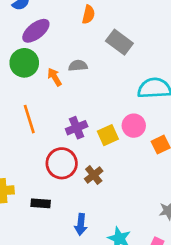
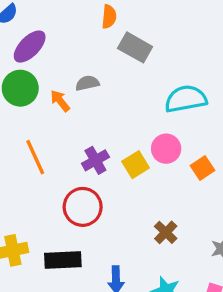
orange semicircle: (88, 14) -> (109, 17), moved
brown cross: (94, 175) -> (166, 232), moved
black rectangle: (41, 203) -> (63, 260), size x1.5

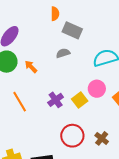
gray semicircle: (87, 83) -> (63, 53), moved
red circle: (83, 207) -> (72, 136), moved

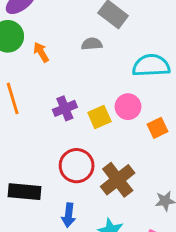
brown cross: (102, 138) -> (118, 180), size x1.6

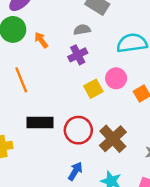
purple cross: (65, 108) -> (78, 55), moved
black rectangle: (24, 192) -> (40, 122), moved
blue arrow: (69, 215) -> (75, 171), turned -150

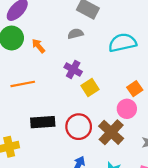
purple cross: (78, 55) -> (73, 69), moved, turned -30
pink circle: (116, 78) -> (127, 109), moved
orange line: (21, 80) -> (23, 84), turned -75

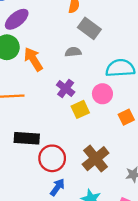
orange arrow: (38, 46) -> (33, 59), size x1.5
pink circle: (127, 109) -> (102, 94), moved
red circle: (79, 127) -> (52, 158), moved

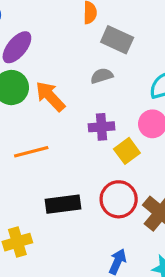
purple cross: (66, 89) -> (102, 127), turned -30
red circle: (52, 158) -> (119, 199), moved

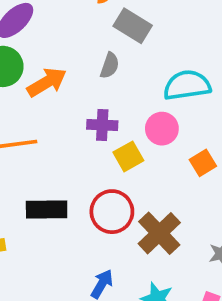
gray semicircle: (102, 76) -> (110, 66), turned 120
orange arrow: (50, 96) -> (47, 82), turned 96

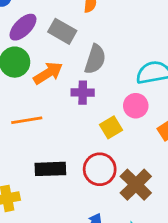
gray rectangle: (133, 26) -> (62, 31), moved
gray semicircle: (110, 66) -> (95, 59), size x1.5
purple cross: (102, 125) -> (83, 93), moved

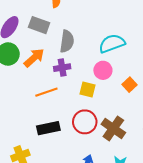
orange line: (27, 120) -> (46, 92), moved
yellow square: (111, 127) -> (88, 90), turned -35

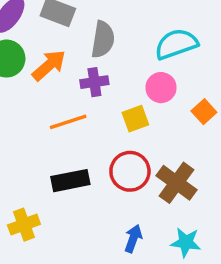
yellow square: (88, 90) -> (135, 119), turned -35

